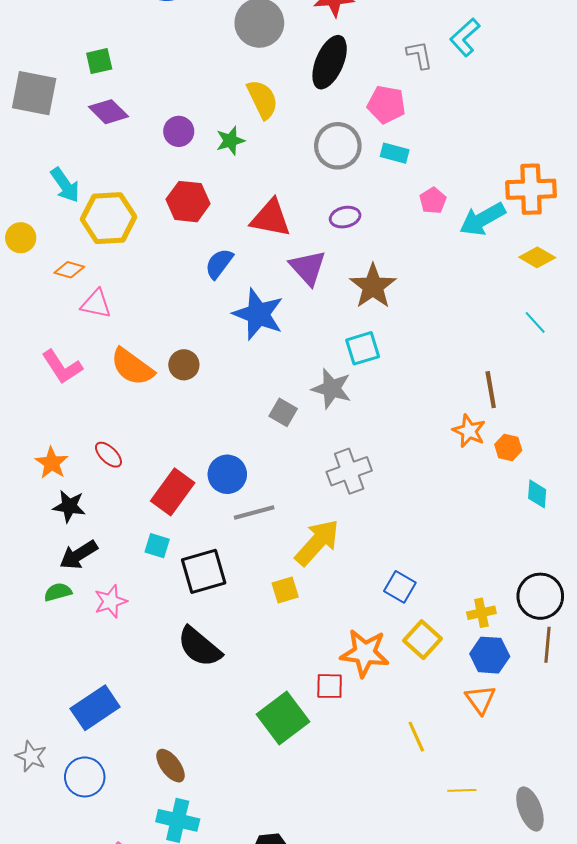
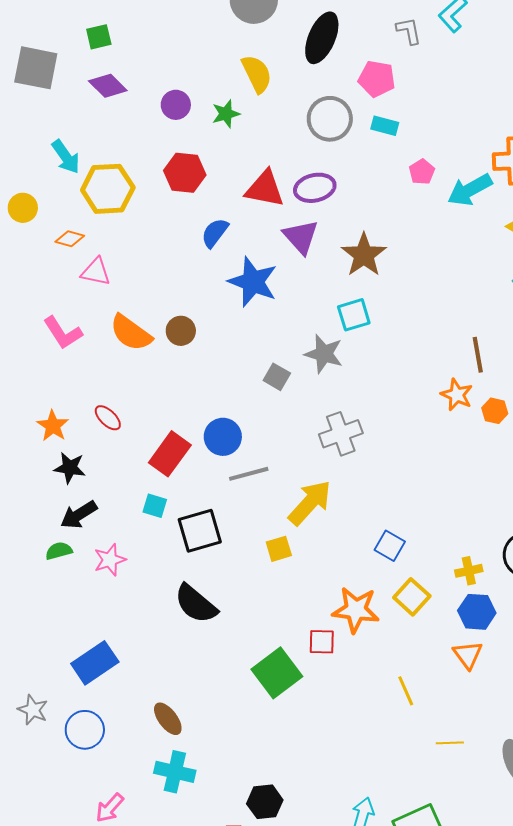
purple ellipse: (345, 217) -> (315, 188), moved, size x1.4

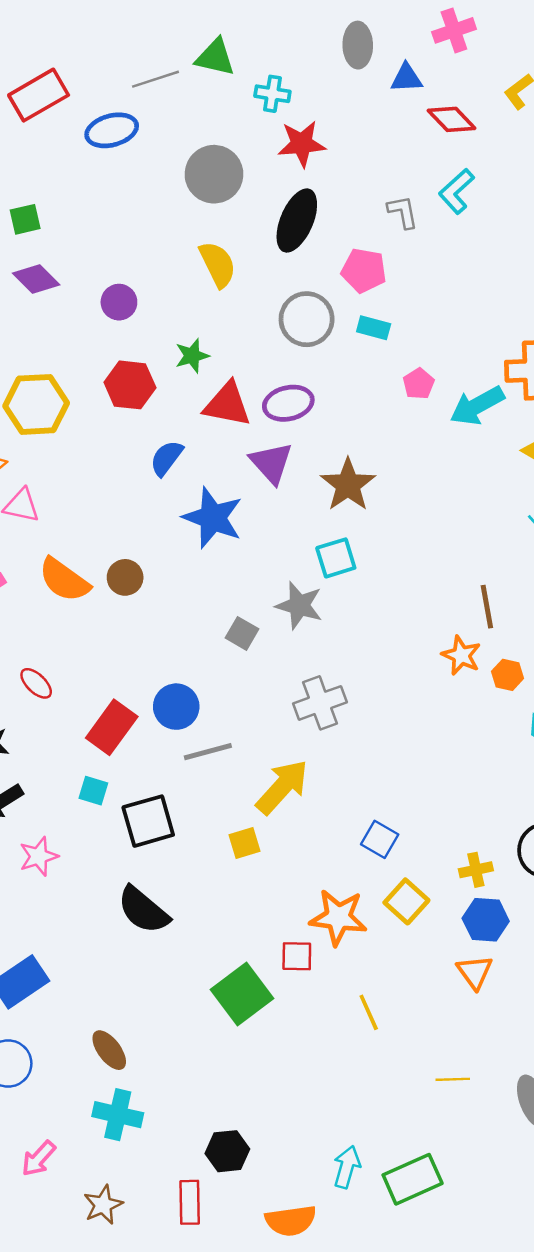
green star: (226, 114) -> (192, 356), moved
yellow line: (406, 691) -> (369, 1012), moved

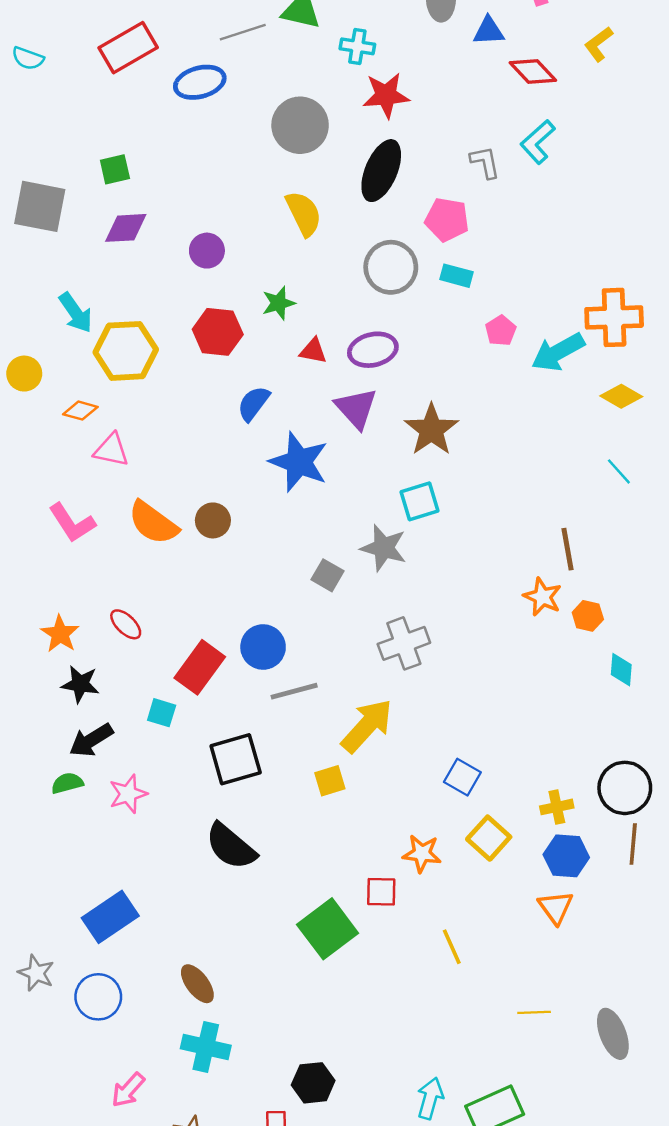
purple diamond: (36, 279) -> (126, 228), turned -48
red triangle: (227, 404) -> (313, 351), size x0.6
cyan square: (93, 791) -> (162, 713), moved
orange star: (338, 917) -> (422, 854), size x0.7

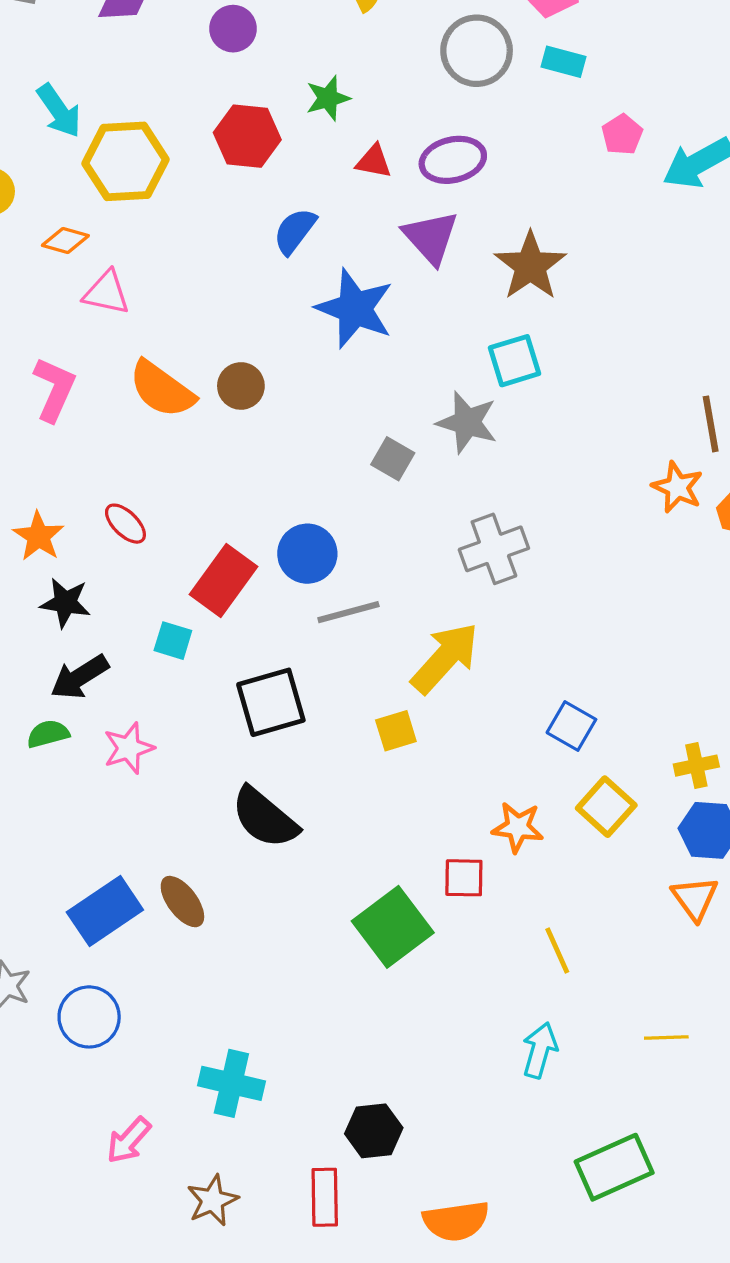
pink L-shape: (72, 523) -> (54, 389), turned -123
brown ellipse: (197, 984) -> (182, 902), moved
cyan arrow: (430, 1098) -> (540, 1050), moved

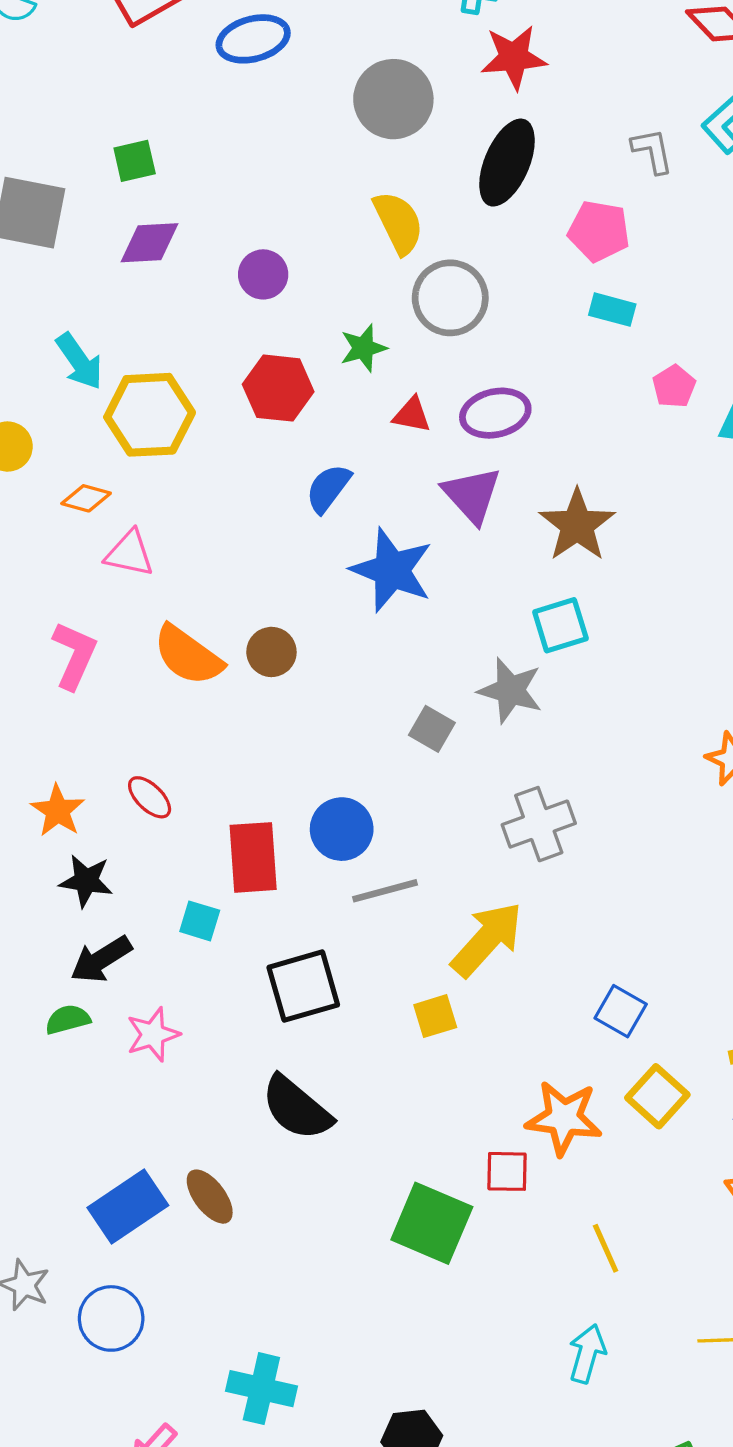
gray circle: (477, 51) -> (450, 298), moved
red rectangle: (224, 580) -> (253, 857), turned -40
orange star: (518, 827) -> (564, 1118), size x1.4
green square: (393, 927) -> (432, 1223), turned -30

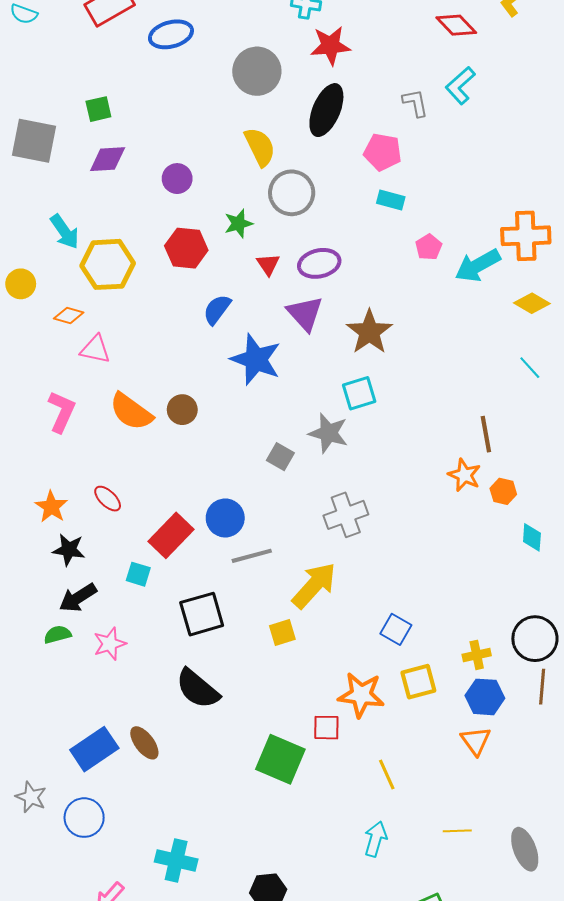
red triangle: (412, 415) -> (268, 264), turned 45
red rectangle: (253, 857) -> (171, 535), turned 48
yellow square: (657, 1096) -> (418, 682), turned 33

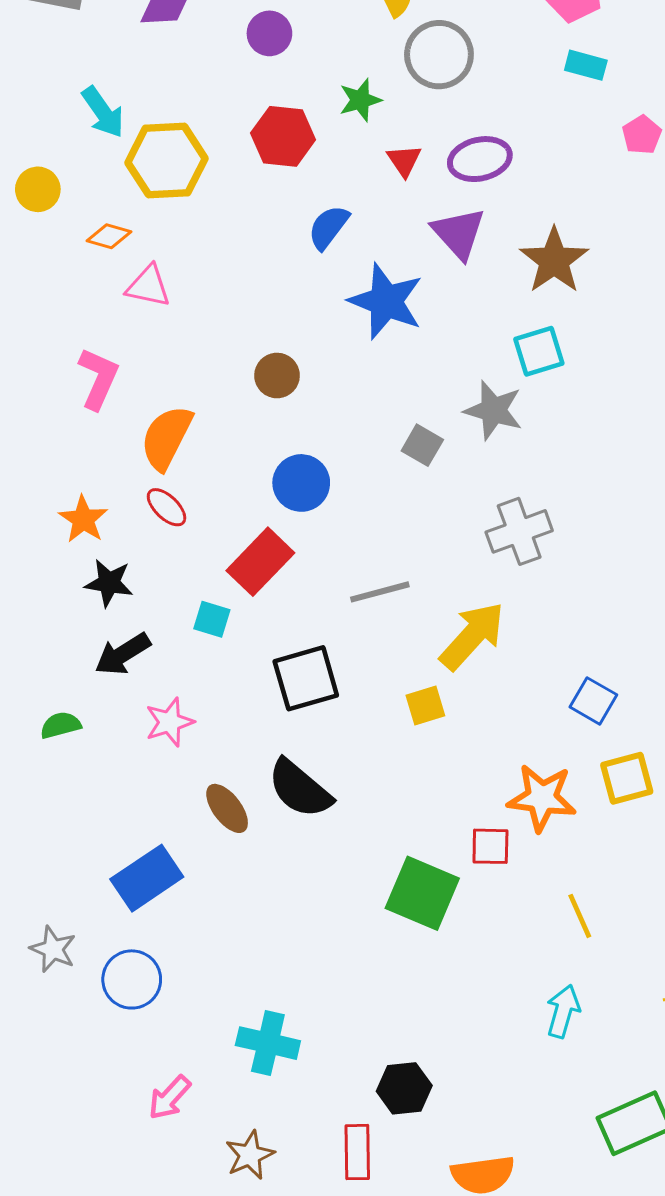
orange semicircle: (131, 412) -> (167, 438), moved, turned 81
blue circle: (225, 518) -> (301, 483), moved
green semicircle: (58, 635) -> (61, 725), moved
brown ellipse: (144, 743) -> (227, 808), moved

